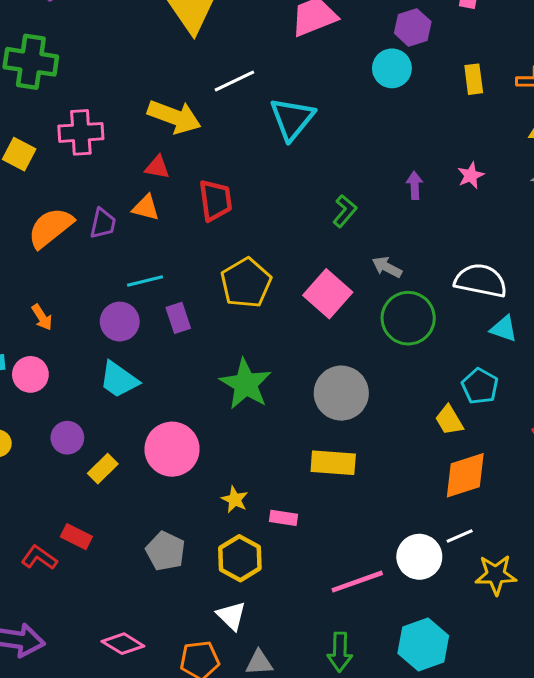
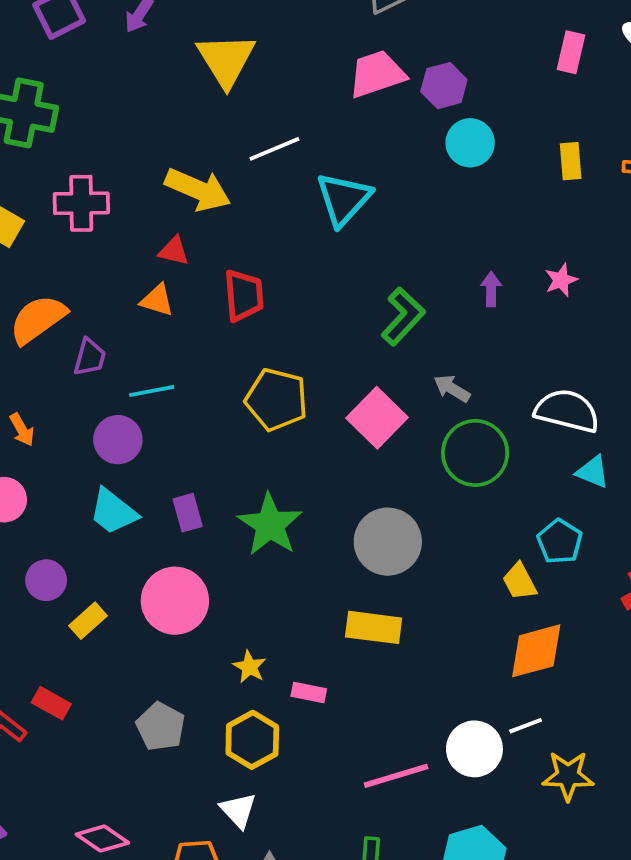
purple hexagon: (413, 27) -> (444, 86), moved
green L-shape: (345, 211) -> (403, 316), size x1.4
purple trapezoid: (103, 223) -> (90, 357), moved
yellow pentagon: (246, 283) -> (277, 399), turned -30
purple rectangle: (178, 318) -> (188, 513), moved

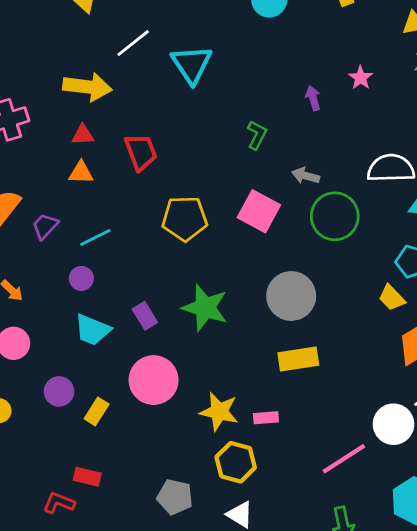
green L-shape: (403, 316) -> (257, 135), size x0.7
purple trapezoid: (90, 357) -> (45, 226), turned -136
purple circle: (118, 440) -> (81, 278), size x0.7
yellow star: (249, 667) -> (219, 412), size x1.6
gray pentagon: (161, 727) -> (175, 497), moved

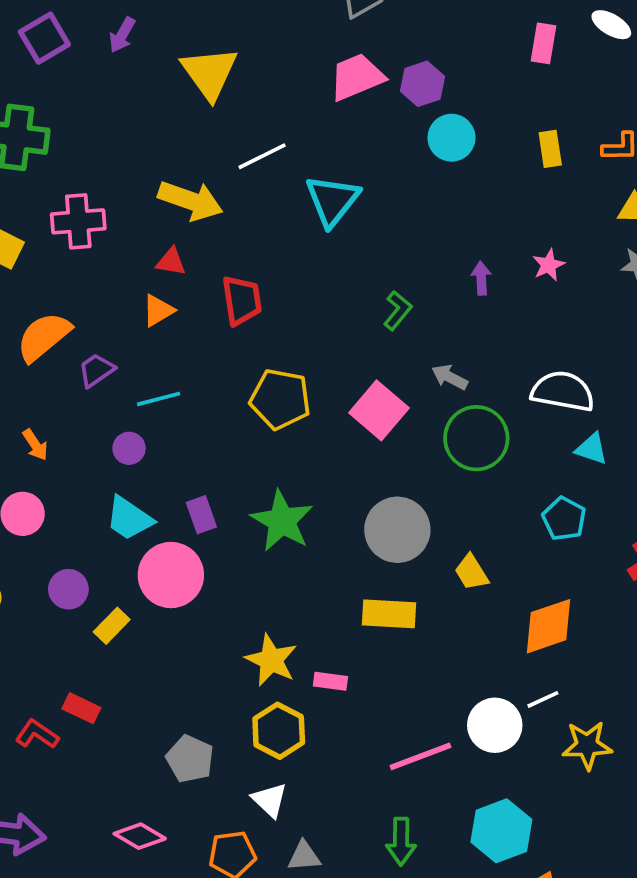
orange triangle: (81, 173) -> (158, 310), turned -44
yellow trapezoid: (392, 298) -> (471, 572), moved
pink circle: (154, 380) -> (171, 575), moved

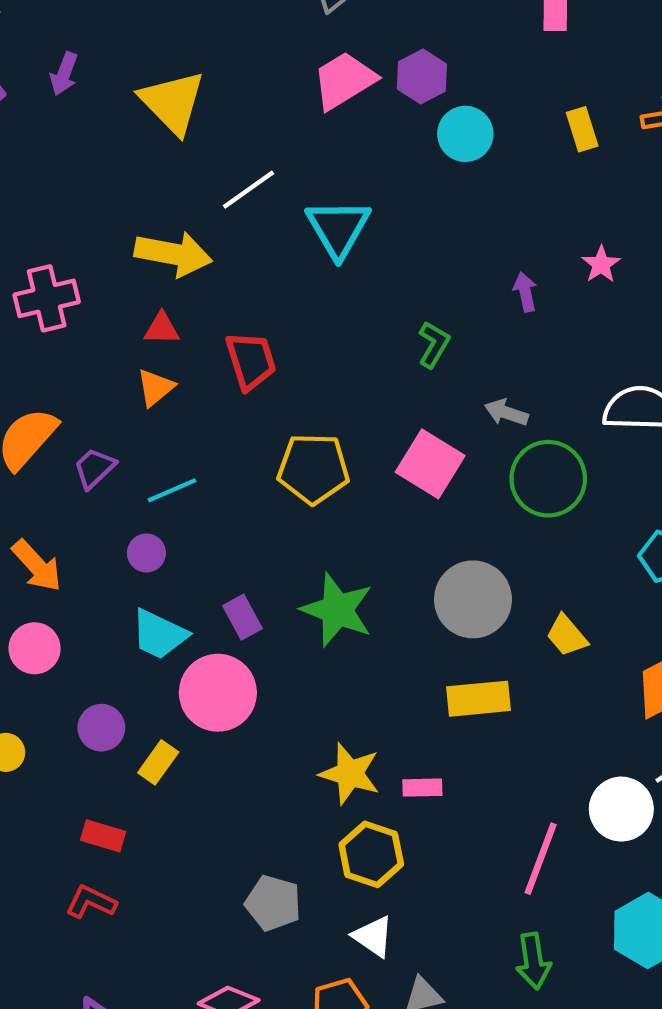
orange arrow: (35, 445) -> (37, 566), size x1.5
red rectangle: (81, 708) -> (103, 836), moved
pink line: (420, 756) -> (541, 859), turned -40

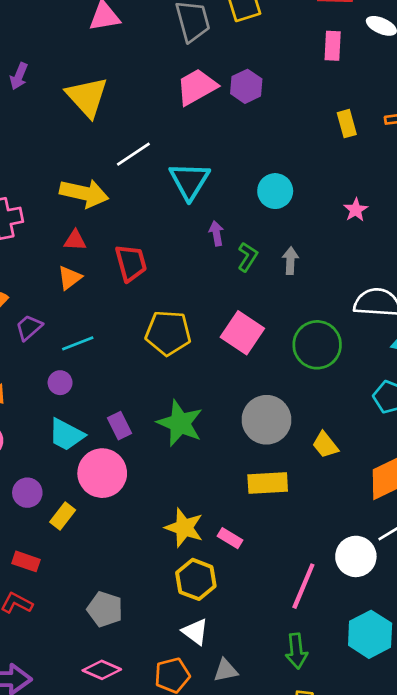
cyan circle: (465, 134) -> (275, 191), moved
purple arrow: (525, 292) -> (216, 233), moved
gray arrow: (506, 413) -> (290, 261), moved, turned 72
pink rectangle: (422, 788) -> (230, 538), turned 30
gray pentagon: (273, 903) -> (105, 609), moved

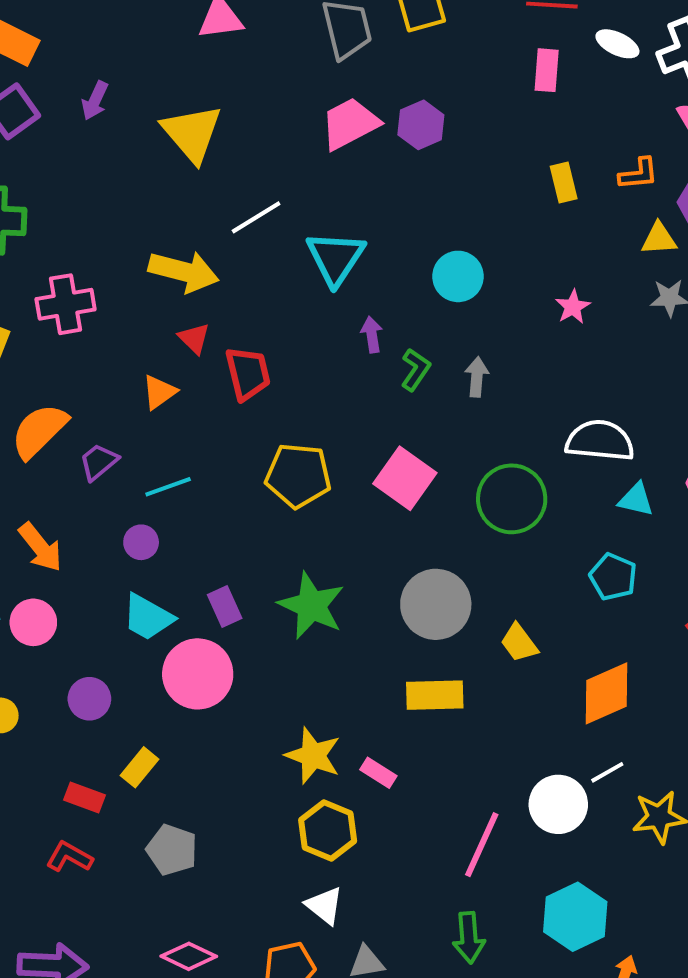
red triangle: (75, 240) -> (194, 338), moved, turned 40
yellow rectangle: (63, 516) -> (139, 767), moved
gray pentagon: (105, 609) -> (172, 850), moved

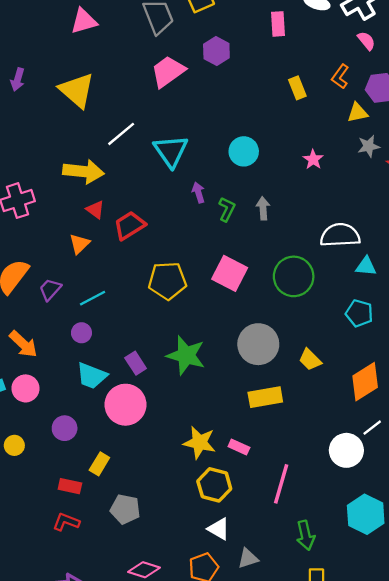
purple hexagon: (421, 125) -> (216, 51), moved
orange L-shape: (639, 174) -> (340, 77), turned 140
red trapezoid: (248, 373) -> (129, 225), turned -100
pink line: (482, 845) -> (281, 484), moved

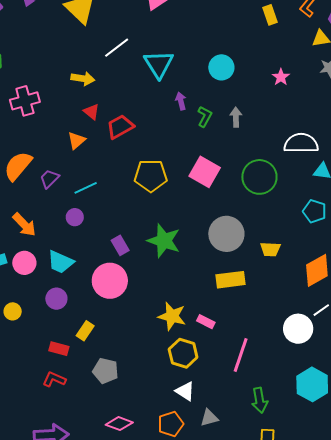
yellow arrow: (84, 172) -> (83, 78), size x0.7
yellow trapezoid: (310, 360) -> (270, 249), turned -45
cyan trapezoid: (92, 376) -> (61, 262), moved

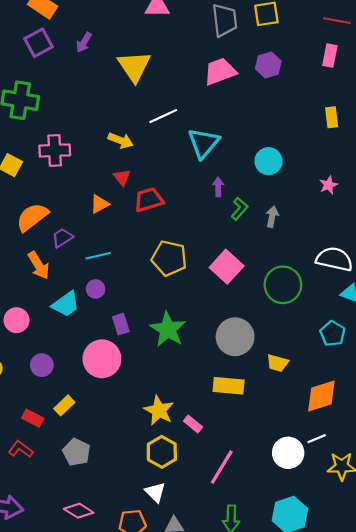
purple circle: (75, 217) -> (96, 289), moved
orange arrow: (24, 225) -> (39, 265), moved
cyan trapezoid: (61, 262) -> (66, 304), moved, turned -72

